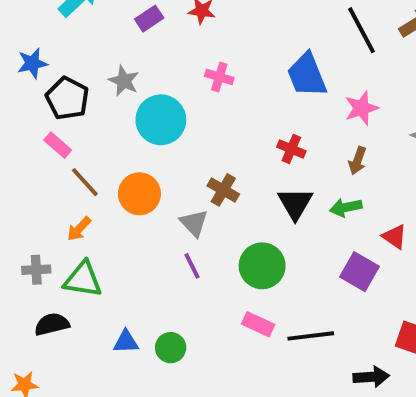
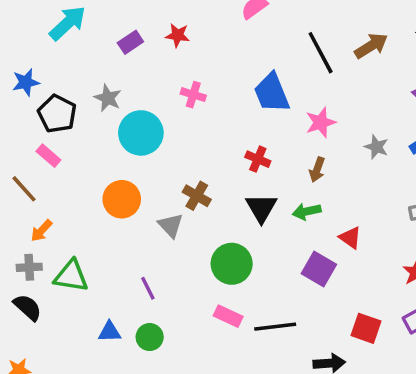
brown line: (85, 182) -> (24, 189), moved
orange arrow: (79, 229) -> (41, 231), moved
purple line: (192, 266) -> (148, 288), moved
black semicircle: (52, 324) -> (28, 307), moved, turned 56

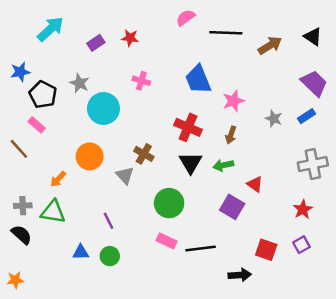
black line: (321, 53) -> (226, 33), moved, turned -60
red cross: (258, 159) -> (188, 127), size x1.5
orange arrow: (41, 231) -> (58, 179), moved

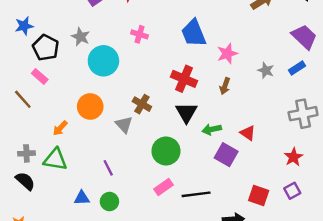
green arrow: (223, 165) -> (212, 129), moved
pink rectangle: (167, 241) -> (164, 187), turned -60

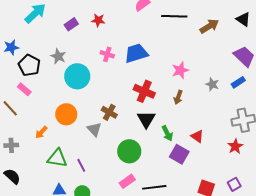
blue trapezoid: (194, 33) -> (136, 53), moved, turned 95
green arrow: (212, 129) -> (167, 133), turned -105
gray cross: (26, 153) -> (11, 145), moved
red star: (293, 157) -> (235, 146), moved
green triangle: (55, 159) -> (57, 158), moved

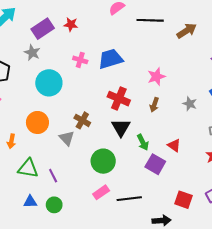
purple rectangle: (71, 24) -> (43, 29), size x1.5
gray star: (58, 56) -> (32, 53), moved
gray star: (212, 84) -> (190, 104), moved
orange arrow: (41, 132) -> (11, 141), turned -32

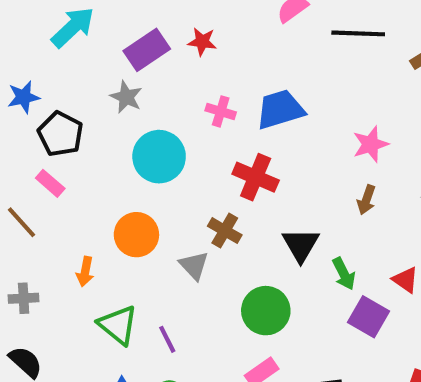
red cross: (119, 99) -> (256, 177), moved
green triangle: (28, 168) -> (118, 325), turned 30

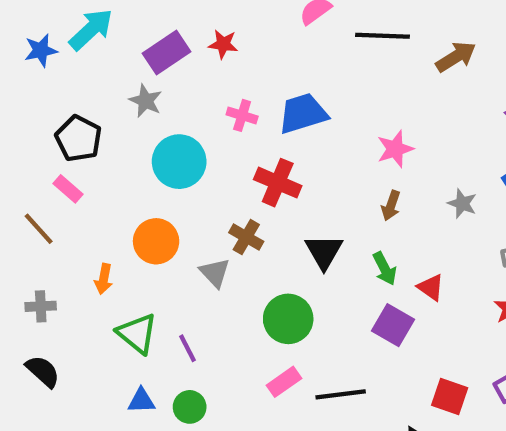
blue star: (24, 97) -> (41, 50), moved
green arrow: (344, 274) -> (385, 269), moved

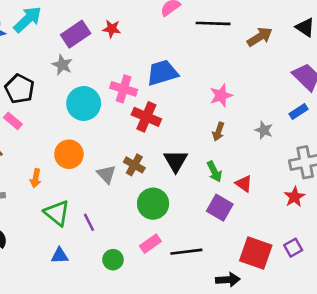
pink cross: (242, 115) -> (124, 89), moved, size x1.4
brown cross: (246, 237) -> (134, 165), moved
red square: (450, 396) -> (256, 253), size x1.4
green circle: (190, 407) -> (113, 260), moved

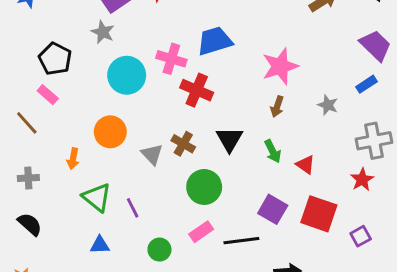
pink star: (221, 96) -> (280, 66), size x1.4
purple square: (220, 208) -> (273, 209), moved
red square: (256, 253) -> (319, 214), moved

